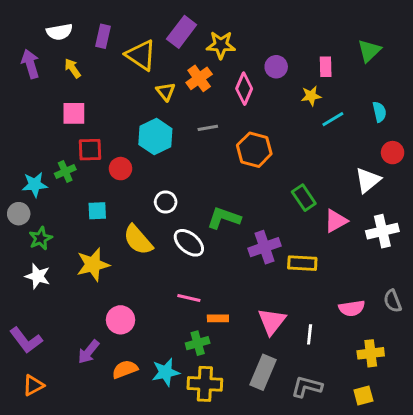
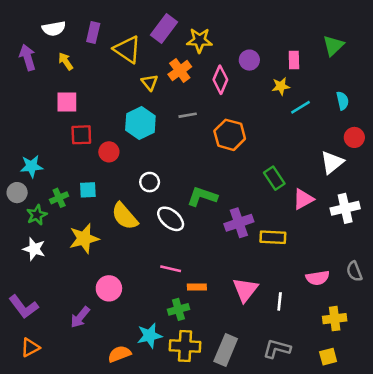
green cross: (65, 171) -> (59, 198), moved
orange semicircle: (125, 369) -> (119, 354), moved
gray rectangle: (263, 372) -> (226, 350), moved

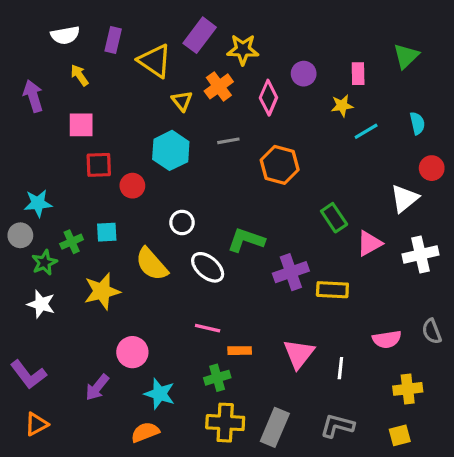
purple arrow: (28, 57) -> (33, 96), moved
cyan star: (150, 336) -> (160, 394), moved, turned 30

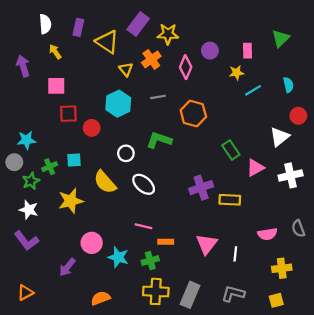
white semicircle: (65, 35) -> (45, 24), turned -84
green L-shape: (246, 240) -> (159, 140), moved
purple L-shape: (28, 375) -> (26, 241), moved
cyan star: (160, 394) -> (118, 257), moved

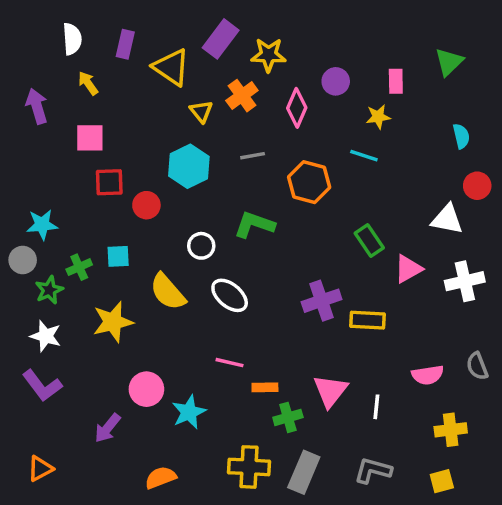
cyan line: (253, 90) -> (364, 156), moved, turned 49
white triangle: (280, 137) -> (447, 219), turned 50
cyan star: (118, 257) -> (189, 412), turned 30
green cross: (150, 261) -> (288, 417), moved

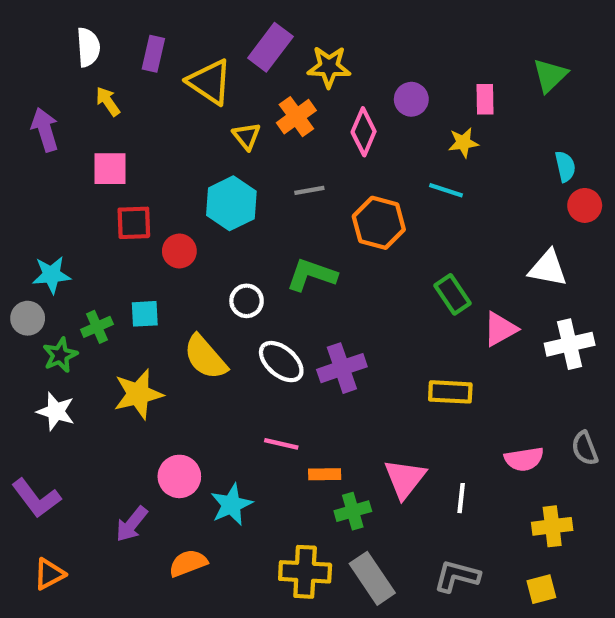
red circle: (477, 186) -> (585, 205), moved
purple cross: (322, 301) -> (342, 368), moved
purple L-shape: (42, 386) -> (36, 498), moved
gray rectangle: (304, 472) -> (372, 578), turned -57
orange semicircle: (161, 478) -> (188, 563), moved

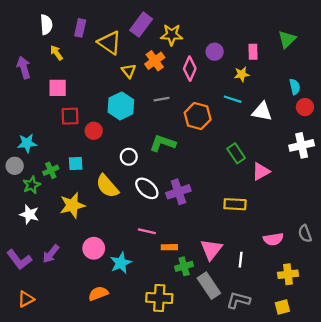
white triangle: (548, 268) -> (262, 112), moved
white cross: (570, 344) -> (302, 145), moved
purple arrow: (132, 524) -> (51, 254), moved
gray rectangle: (372, 578) -> (209, 286), moved

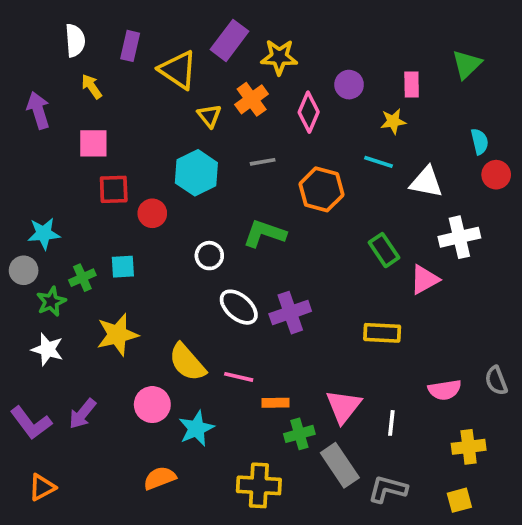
white cross: (302, 145) -> (459, 237), moved
yellow semicircle: (107, 186) -> (187, 362), moved

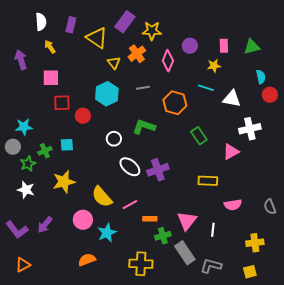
green triangle: (467, 64) -> (252, 47), moved, turned 30
green rectangle: (384, 250) -> (199, 136), moved
pink line: (239, 377) -> (130, 205), turned -42
pink semicircle: (445, 390) -> (233, 205), moved

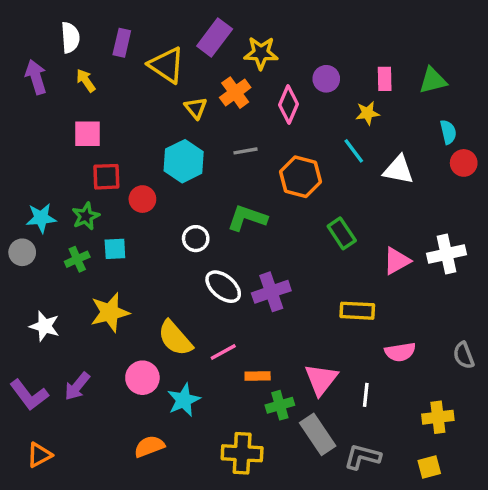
purple arrow: (21, 60) -> (36, 77), moved
cyan line: (206, 88) -> (354, 151), turned 35
white cross: (250, 129) -> (447, 254), moved
green star: (28, 164) -> (86, 216), moved

